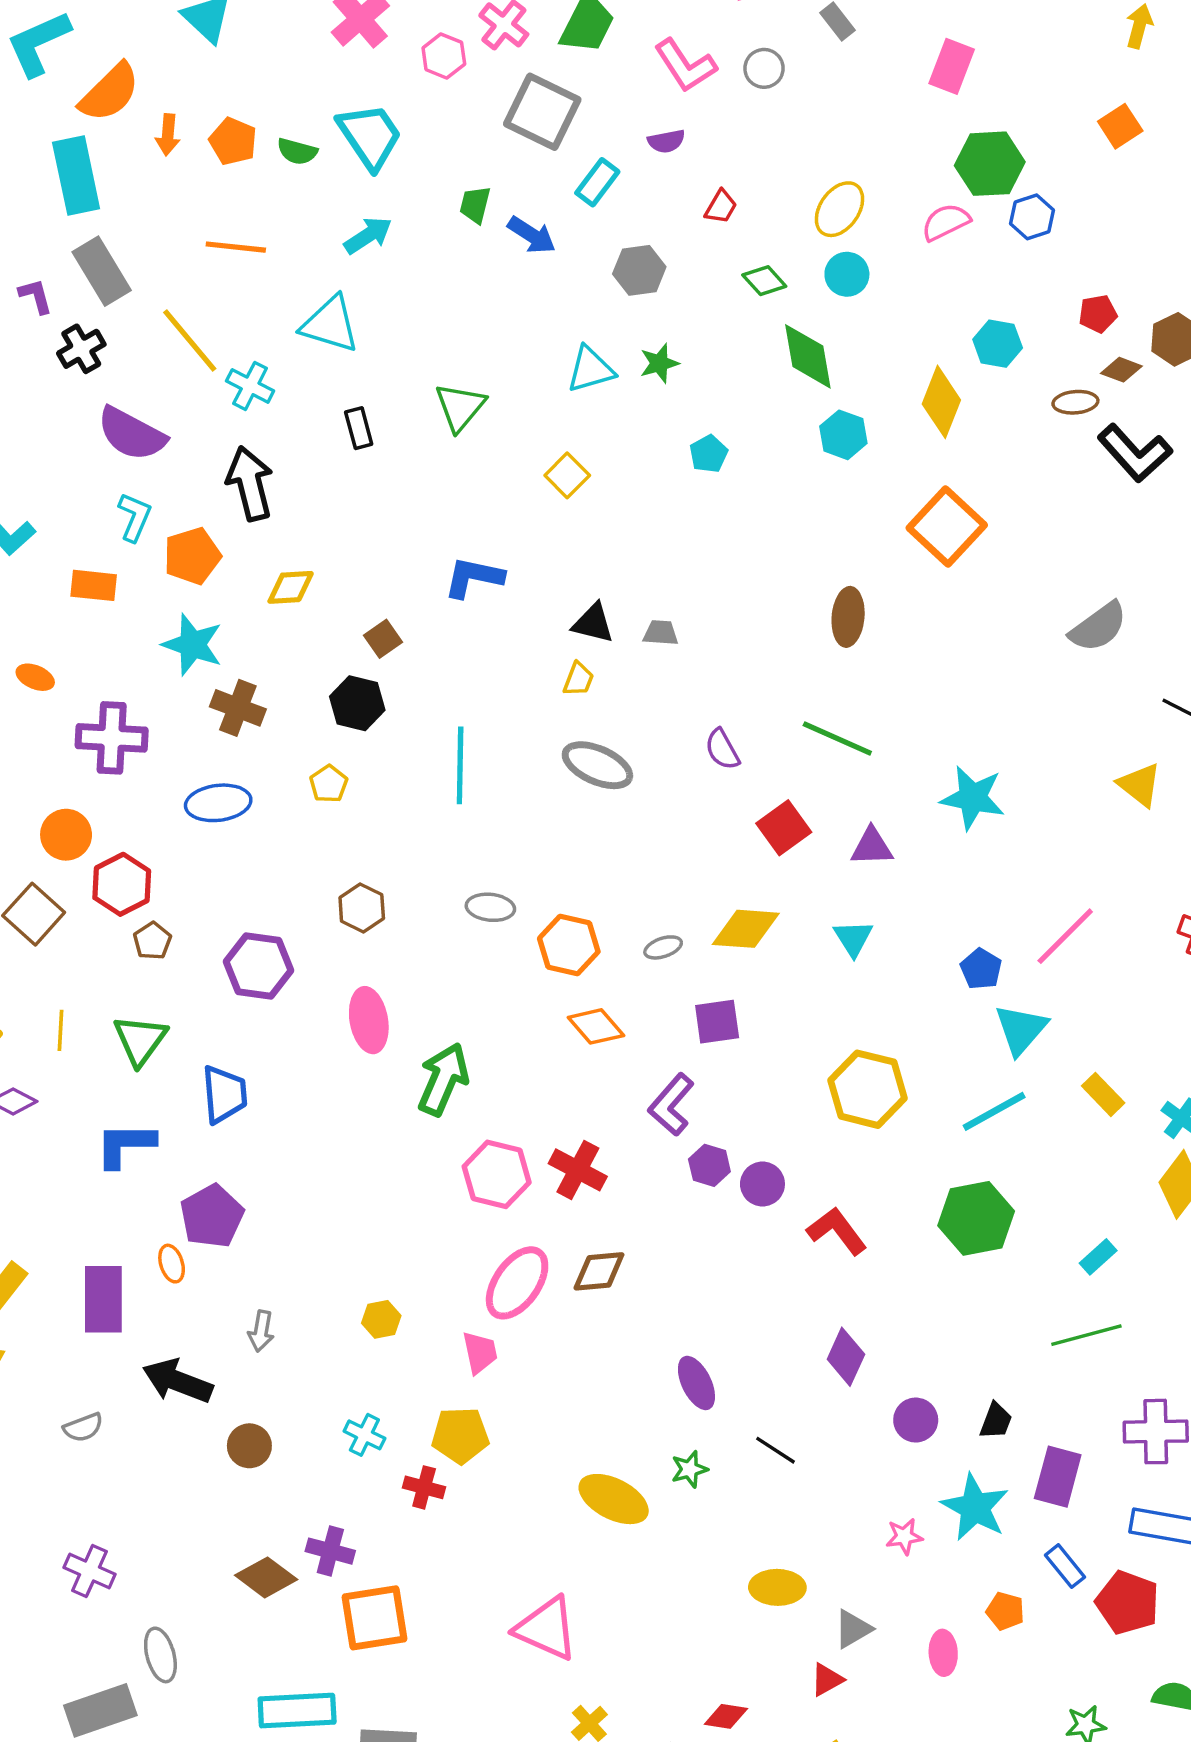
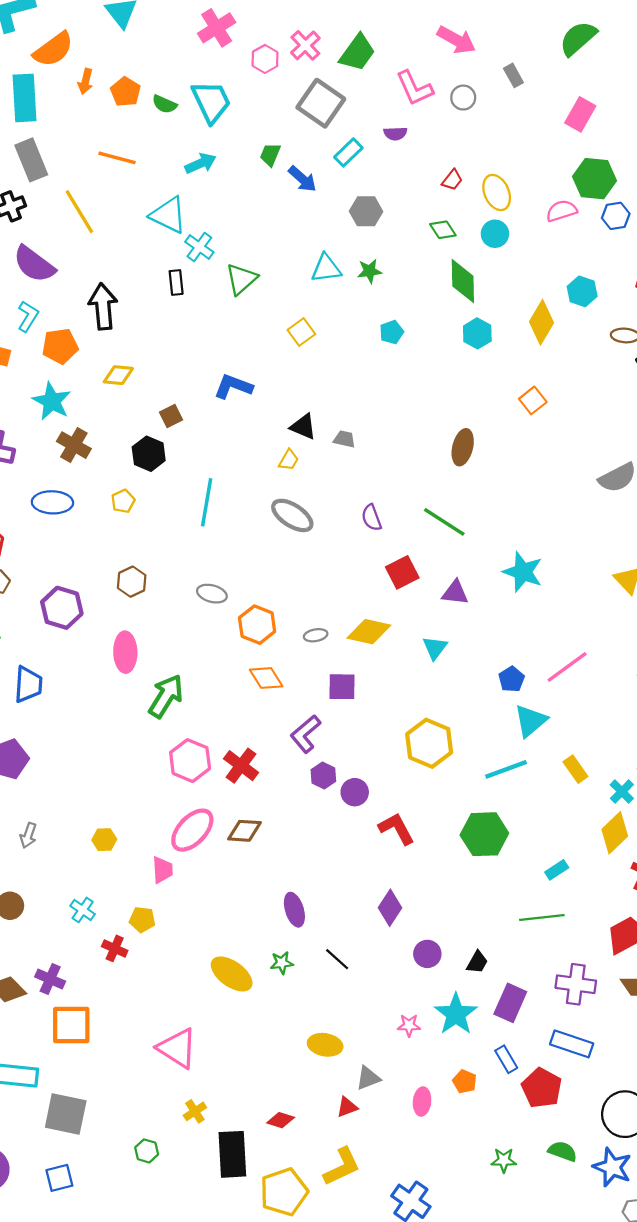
red trapezoid: (721, 207) -> (452, 180), moved
yellow ellipse: (839, 209) -> (497, 192), turned -68
cyan cross: (250, 386) -> (199, 247), moved
orange square: (947, 526) -> (533, 400), size x0.6
yellow pentagon: (460, 1435) -> (142, 920), size x0.7

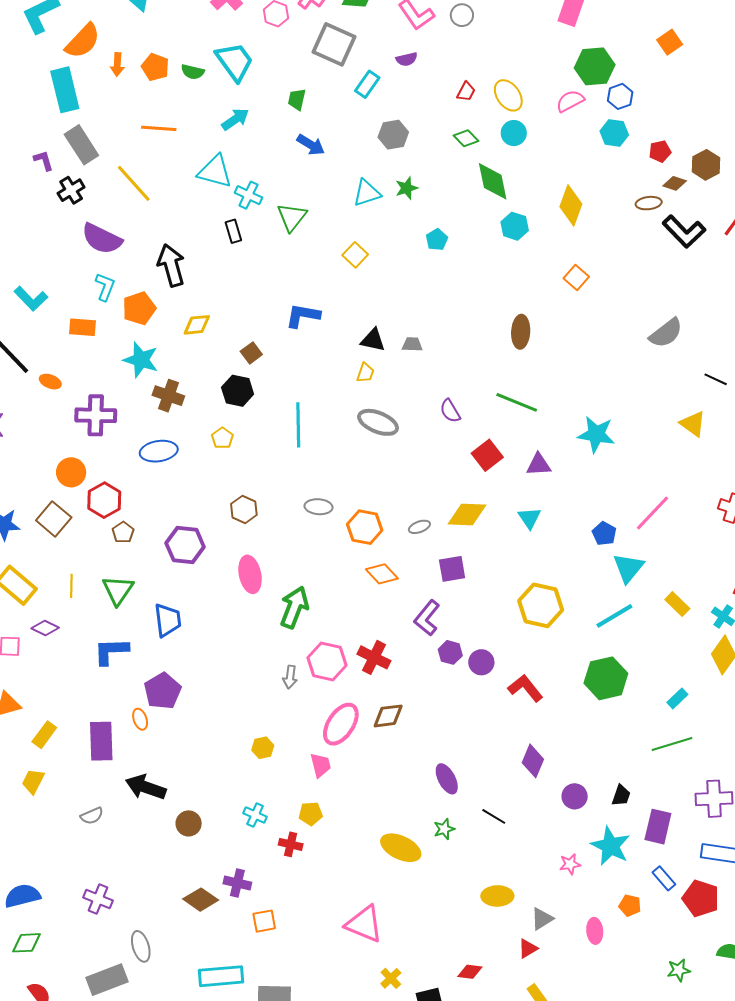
blue arrow: (302, 179) -> (311, 145), moved
cyan hexagon: (582, 291) -> (614, 133), moved
gray arrow: (28, 835) -> (290, 677), moved
orange square: (71, 1025) -> (264, 921), size x0.6

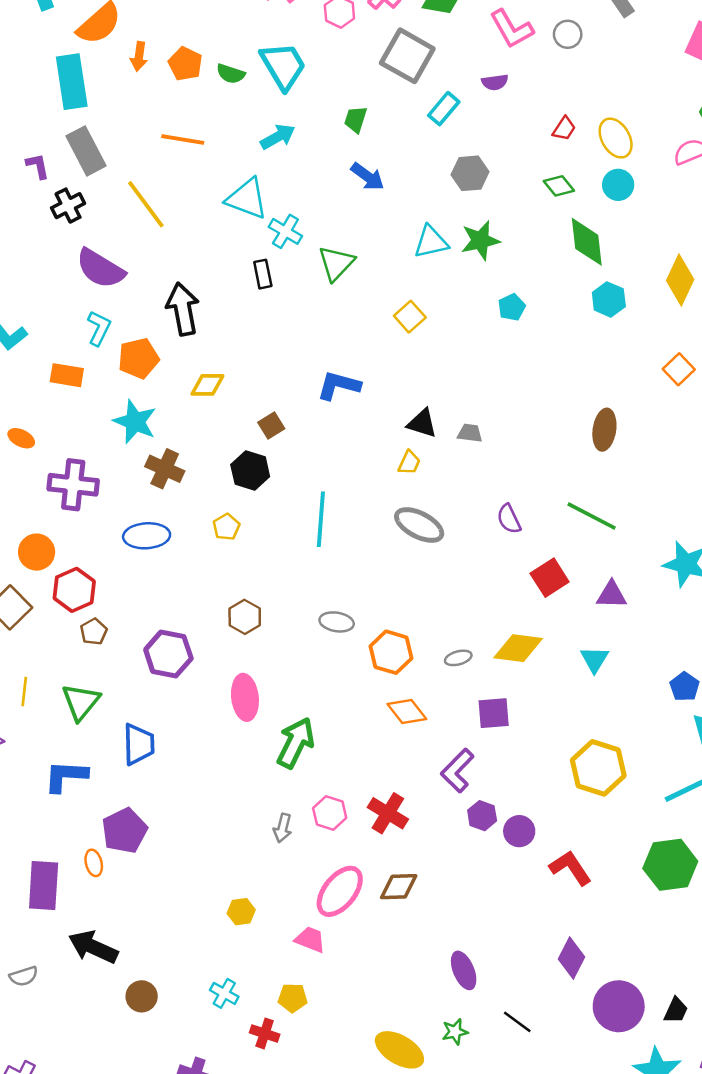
green star: (407, 188) -> (480, 240), size x1.4
pink hexagon: (327, 662) -> (330, 813), size x0.7
pink trapezoid: (321, 765) -> (310, 940), turned -60
purple circle: (575, 796) -> (619, 1006), size x1.6

